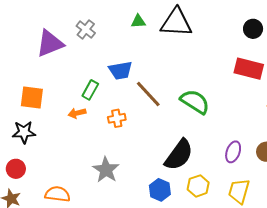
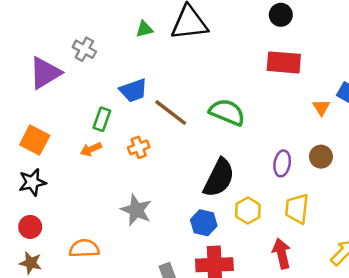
orange square: (32, 98) -> (35, 140), turned 30

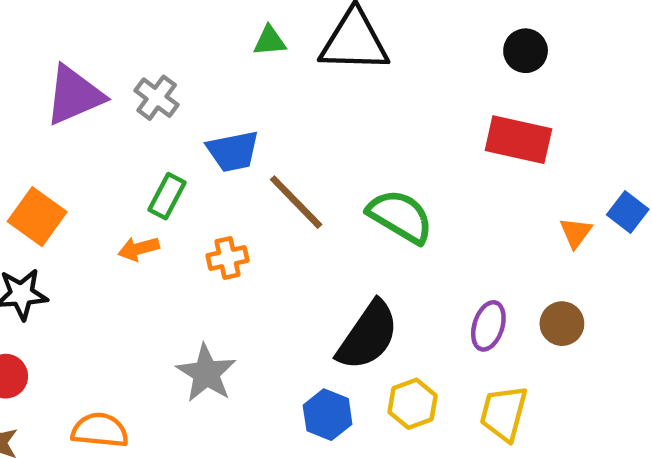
gray cross: (84, 49) -> (157, 98), moved

